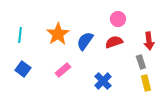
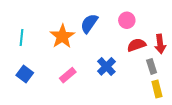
blue semicircle: (85, 41) -> (89, 23), moved
red semicircle: (114, 42) -> (136, 45), moved
blue cross: (103, 81) -> (106, 66), moved

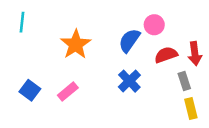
blue semicircle: (89, 23) -> (129, 40), moved
cyan line: (21, 37) -> (22, 22), moved
pink rectangle: (68, 75) -> (68, 91), moved

